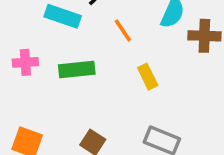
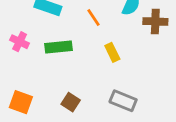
pink cross: (25, 62) -> (20, 42), turned 30

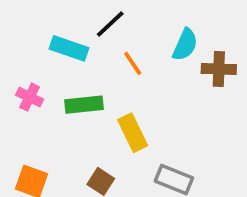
yellow rectangle: (112, 52) -> (133, 133), moved, size x1.4

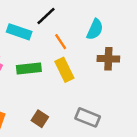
brown cross: (219, 69) -> (108, 59), moved
yellow rectangle: (133, 133) -> (64, 70), moved

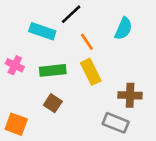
brown cross: (108, 59) -> (130, 95), moved
brown square: (40, 119) -> (53, 103), moved

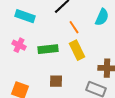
cyan rectangle: (42, 31) -> (25, 16), moved
brown square: (53, 103) -> (56, 81), moved, turned -32

